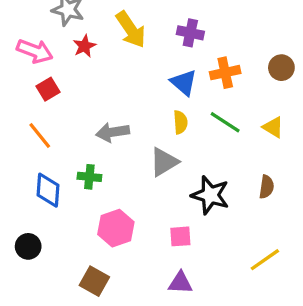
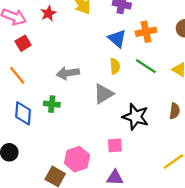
pink hexagon: (116, 228) -> (77, 159), moved

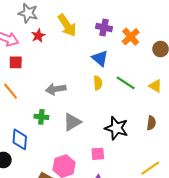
orange cross: (146, 32) -> (131, 37), moved, turned -30
red square: (23, 43) -> (16, 62), turned 32
gray triangle: (103, 94) -> (72, 122), moved
blue diamond: (23, 113) -> (20, 139), moved

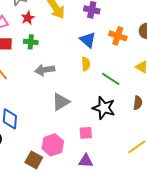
orange cross: (131, 37) -> (118, 36), moved, turned -30
green line: (126, 83) -> (111, 79), moved
green cross: (41, 117) -> (31, 42), moved

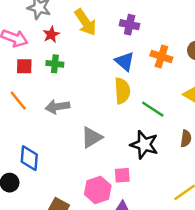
yellow semicircle: (86, 64) -> (122, 91), size x1.5
gray arrow: (45, 70) -> (57, 107), moved
pink hexagon: (53, 145) -> (98, 190), moved

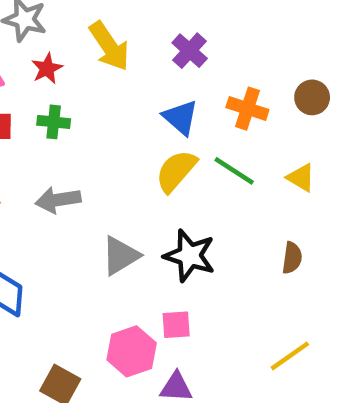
purple cross: (130, 25) -> (190, 51), turned 30
yellow semicircle: (122, 91) -> (176, 171), turned -135
green line: (153, 109) -> (234, 171), moved
black star: (144, 145) -> (190, 256), moved

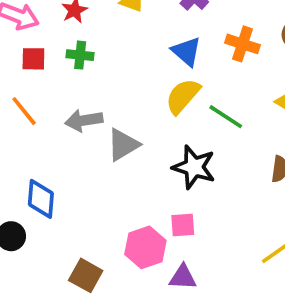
green line: (234, 171) -> (226, 117), moved
gray triangle: (120, 256) -> (123, 145), moved

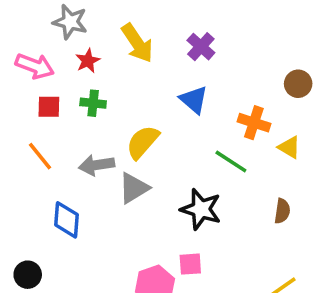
orange cross: (242, 44) -> (254, 123), moved
yellow semicircle: (183, 96) -> (143, 142), moved
blue diamond: (41, 199) -> (67, 220), moved

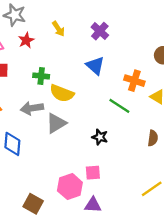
yellow arrow: (137, 43) -> (58, 29), size x0.6
green cross: (93, 103) -> (41, 76), moved
yellow semicircle: (143, 142) -> (62, 93), turned -110
black star: (201, 209) -> (100, 137), size x0.6

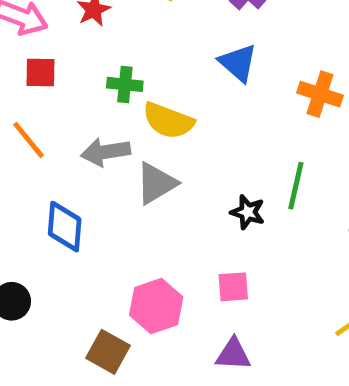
green line: (119, 106) -> (296, 186), moved, turned 70
pink hexagon: (70, 187) -> (156, 306), moved

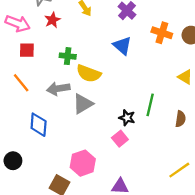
orange cross: (320, 94) -> (162, 33), moved
pink square: (233, 287) -> (120, 139), moved, turned -35

